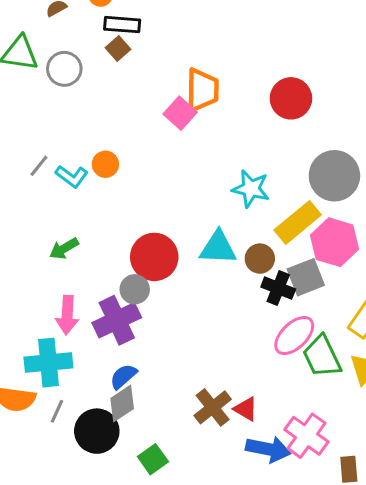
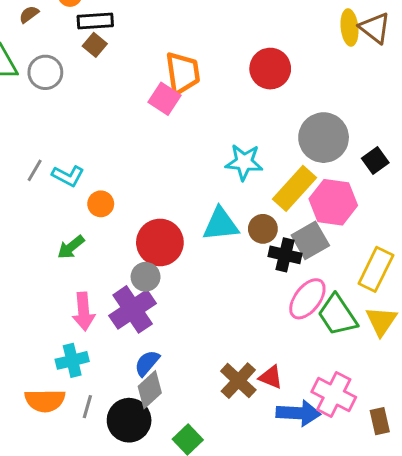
orange circle: (105, 164) -> (101, 204), moved
cyan cross: (48, 363) -> (72, 360), size x0.7

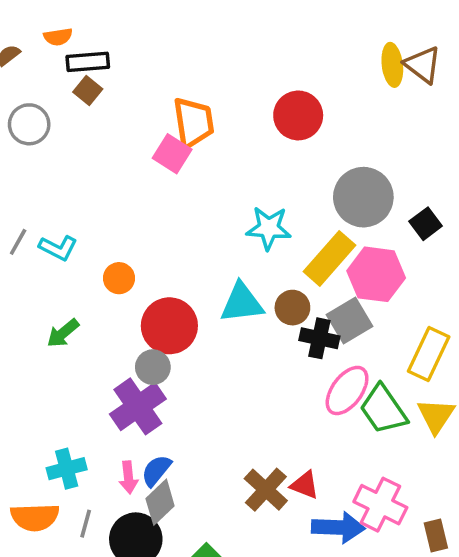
orange circle: (101, 204) -> (119, 278), moved
pink arrow: (84, 312) -> (128, 477), moved, size x0.7

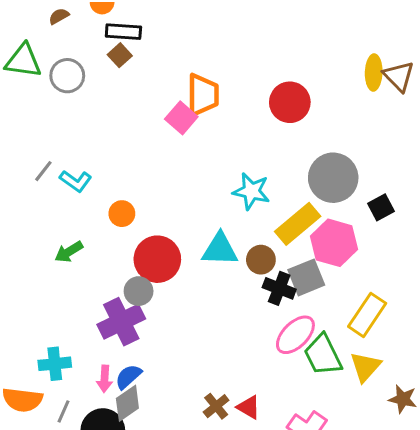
brown cross: (266, 490) -> (216, 406), size x0.7

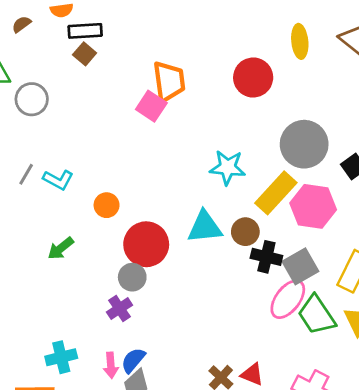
yellow ellipse: (374, 72) -> (300, 41), moved
gray circle: (67, 76) -> (32, 99), moved
gray square: (306, 277) -> (300, 266), moved
purple cross: (121, 322) -> (120, 309), size x0.6

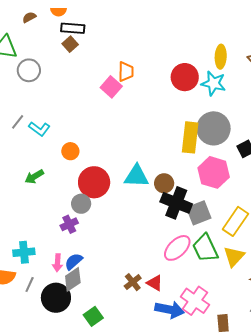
orange trapezoid: (169, 81) -> (126, 72), size x0.7
cyan star: (228, 167) -> (213, 83), moved
yellow rectangle: (276, 193) -> (190, 137), moved, turned -44
black cross: (266, 257) -> (176, 203), size x1.4
pink ellipse: (288, 299) -> (177, 248), moved

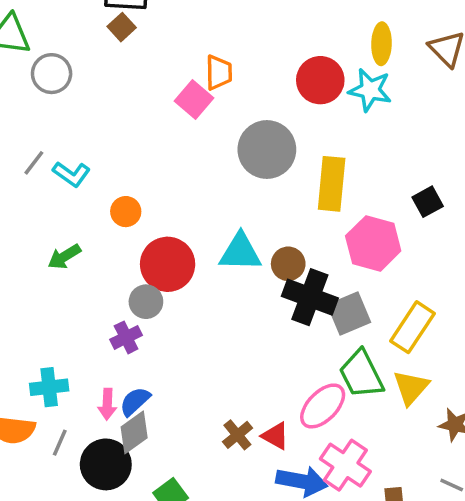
gray circle: (214, 128) -> (267, 150), moved
pink ellipse: (177, 248) -> (323, 406), moved

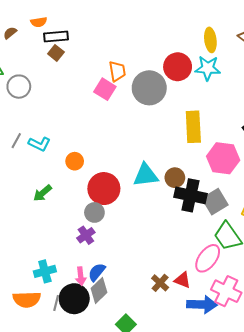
gray circle: (267, 150) -> (149, 88), moved
black circle: (106, 464) -> (74, 299), moved

